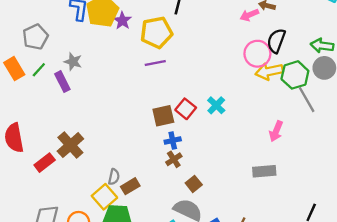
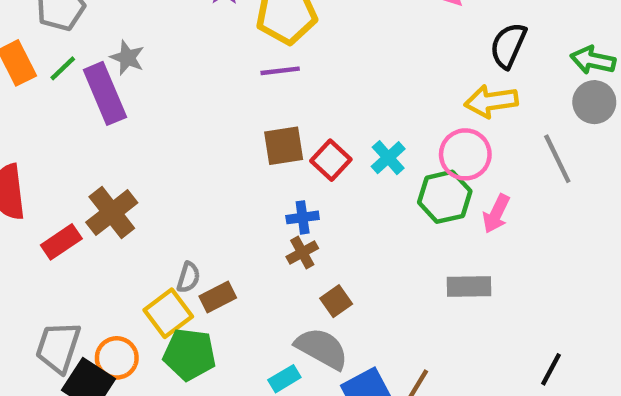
pink circle: (257, 54) -> (465, 154), moved
green hexagon: (295, 75) -> (445, 197), moved
purple rectangle: (62, 82) -> (105, 93), size x1.5
brown square: (163, 116) -> (284, 146), moved

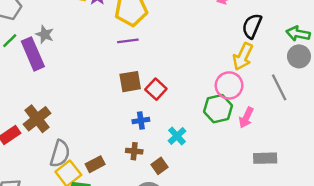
yellow arrow: (491, 101) -> (243, 56), turned -56
cyan cross: (388, 158) -> (177, 136), moved
brown cross: (302, 253) -> (134, 151), moved, turned 35
gray semicircle: (188, 277) -> (60, 154), moved, size x1.6
gray rectangle: (469, 286) -> (265, 158), moved

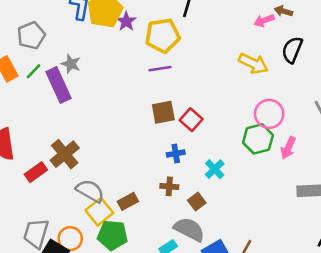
yellow arrow: (243, 56) -> (253, 63), moved, turned -88
gray semicircle: (60, 154) -> (90, 191), turned -76

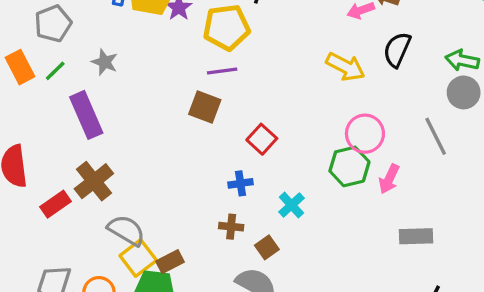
purple rectangle: (59, 85) -> (86, 115), moved
brown square: (163, 112) -> (205, 107), moved, turned 30
brown rectangle: (128, 201) -> (170, 262), moved

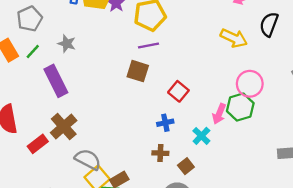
pink arrow: (389, 179) -> (219, 114), moved

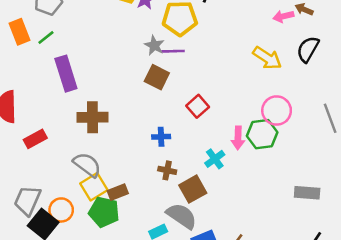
gray star: (67, 44) -> (154, 45), moved
pink arrow: (219, 114) -> (238, 138), turned -30
blue cross: (165, 123) -> (161, 137), moved
brown cross: (64, 127) -> (93, 117), moved, turned 32
brown square: (186, 166) -> (193, 189), size x1.5

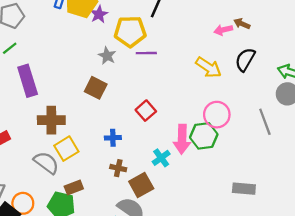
purple line: (173, 51) -> (146, 53), moved
brown square: (157, 77) -> (96, 88), moved
pink arrow: (238, 138) -> (182, 139), size x1.4
yellow square: (94, 187) -> (66, 149), moved

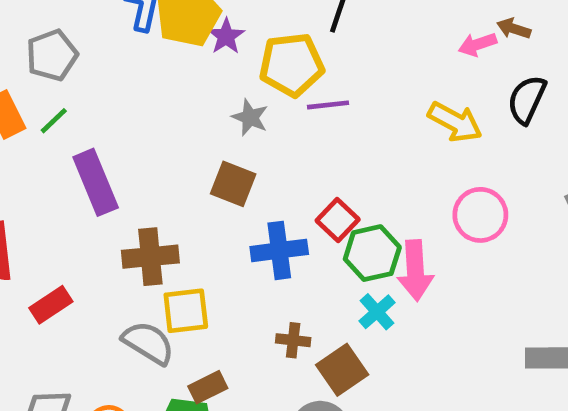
green hexagon: (204, 136) -> (372, 253), moved
blue cross: (113, 138) -> (279, 250), moved, size x1.6
yellow square: (66, 149) -> (186, 311), turned 30

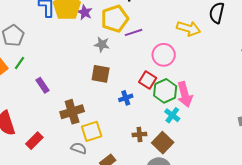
purple rectangle: (96, 182) -> (43, 85), size x0.6
pink circle: (480, 215) -> (164, 55), moved
blue cross: (279, 250) -> (126, 98), size x0.6
gray semicircle: (148, 343) -> (79, 148), size x0.7

